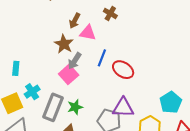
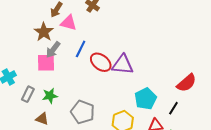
pink square: (69, 74) -> (46, 63), turned 36
gray rectangle: (53, 107) -> (28, 94), size x0.6
purple triangle: (123, 108) -> (123, 65), moved

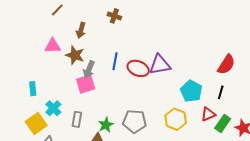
pink triangle: (69, 23) -> (53, 46), moved
green star: (50, 96) -> (106, 125), moved

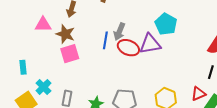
gray arrow: (89, 70) -> (119, 32), moved
pink square: (86, 84) -> (70, 54), moved
cyan pentagon: (191, 91) -> (166, 24), moved

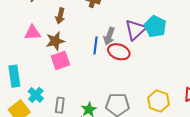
brown star: (65, 34) -> (55, 41), turned -30
purple triangle: (150, 44) -> (135, 30), moved, turned -30
cyan rectangle: (23, 67) -> (14, 76), size x1.5

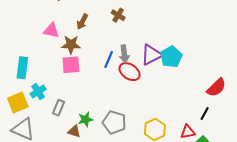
gray arrow: (109, 36) -> (124, 54), turned -42

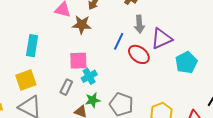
gray arrow: (124, 54) -> (139, 24), moved
cyan pentagon: (171, 57) -> (186, 63), moved
pink square: (71, 65) -> (78, 61), moved
cyan cross: (38, 92) -> (89, 76), moved

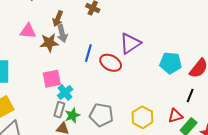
gray arrow: (139, 24) -> (62, 34), moved
cyan pentagon: (186, 63) -> (171, 63), moved, turned -30
gray rectangle: (66, 87) -> (59, 110), moved

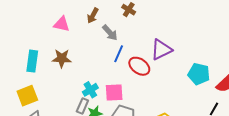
gray arrow: (62, 34) -> (110, 33), moved, turned -36
brown star: (49, 43) -> (62, 58), moved
pink square: (52, 79) -> (114, 93), moved

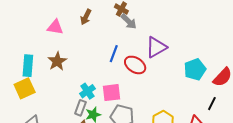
gray arrow: (110, 33) -> (129, 21), moved
brown star: (62, 58) -> (57, 61), turned -30
cyan pentagon: (199, 74) -> (195, 70), turned -30
yellow square: (27, 96) -> (25, 88), moved

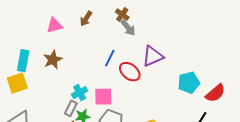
pink triangle: (55, 27) -> (54, 25), turned -30

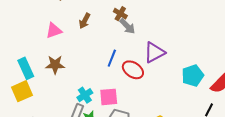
brown star: (53, 60) -> (55, 65), turned 30
cyan rectangle: (23, 61) -> (26, 68), turned -30

